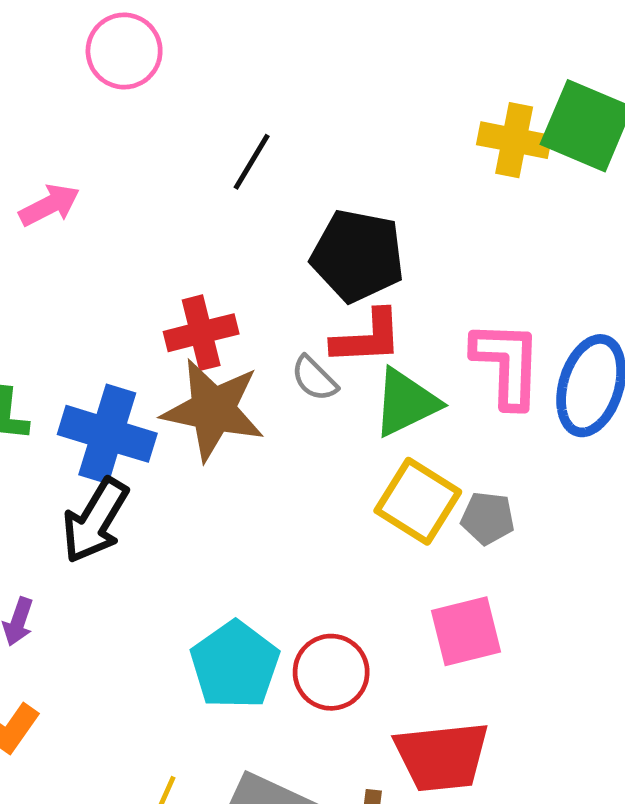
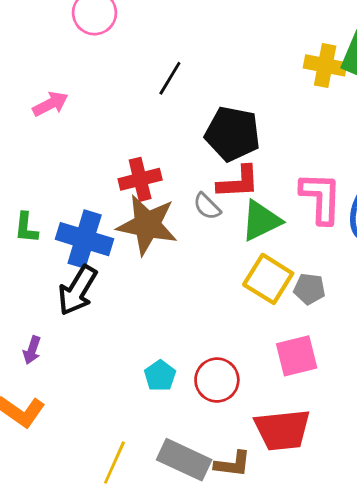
cyan pentagon: (235, 665) -> (160, 376), size x0.6

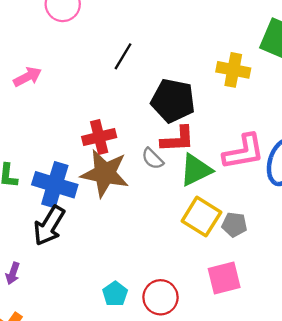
yellow cross: (325, 65) -> (233, 70), moved
pink L-shape: (321, 198) -> (243, 152), turned 78

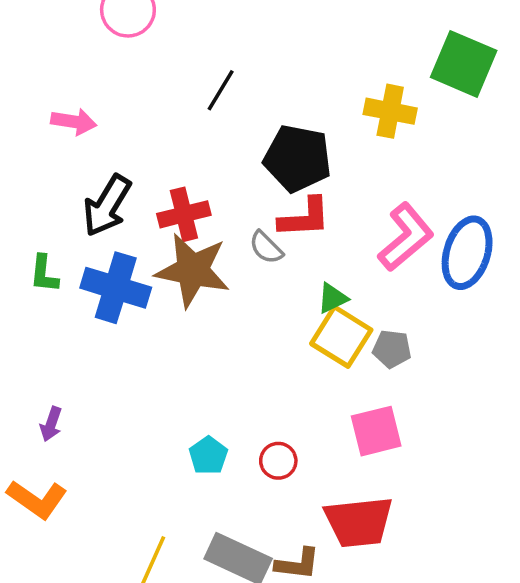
pink arrow: (27, 77) -> (74, 122), turned 36
pink L-shape: (243, 152) -> (406, 237), turned -30
green triangle: (196, 170) -> (332, 298), moved, size x0.6
black arrow: (49, 226) -> (107, 206), moved
red circle: (160, 297) -> (278, 461), size x0.7

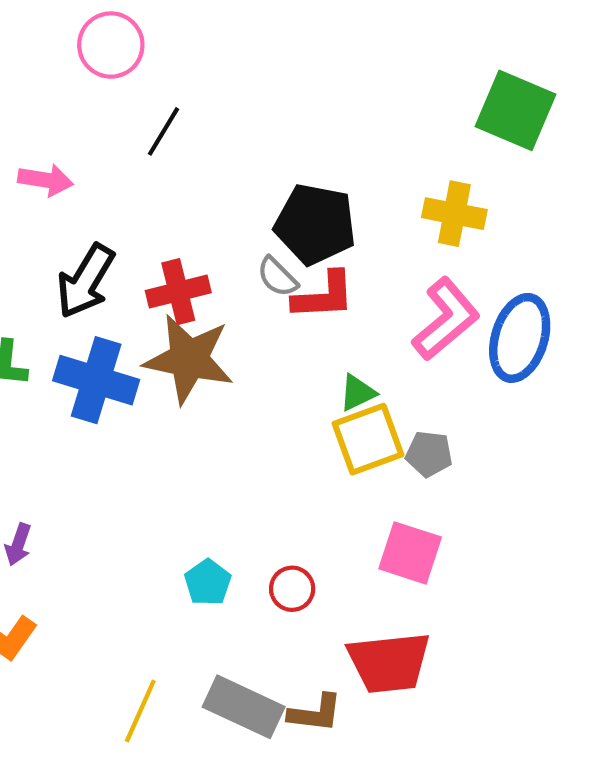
black line: (221, 90) -> (164, 131), moved
yellow cross: (390, 111) -> (454, 214), moved
gray semicircle: (266, 248) -> (277, 277), moved
yellow square: (341, 337) -> (368, 439), turned 38
pink square: (376, 431) -> (410, 553), turned 32

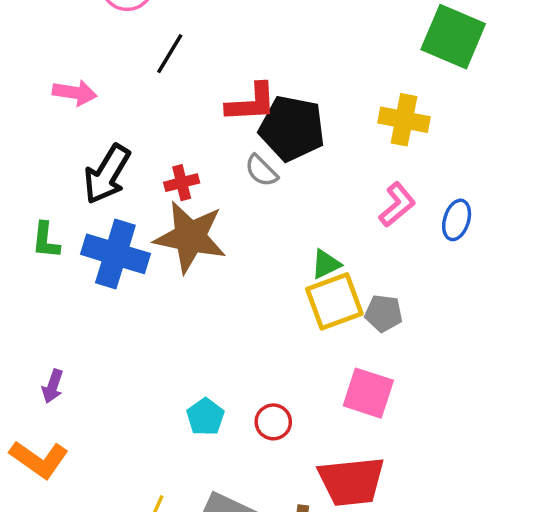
red cross: (178, 292) -> (182, 183), size x0.7
red L-shape: (324, 296) -> (251, 103), moved
pink L-shape: (446, 319) -> (397, 205), size x0.7
blue ellipse: (520, 338) -> (457, 220), size x0.6

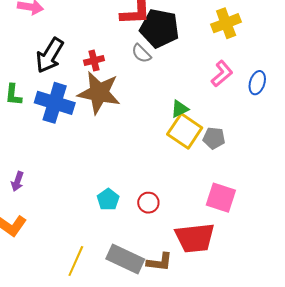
yellow cross: (404, 120) -> (226, 23), turned -32
yellow square: (334, 301) -> (185, 131), turned -36
pink square: (368, 393) -> (221, 198), moved

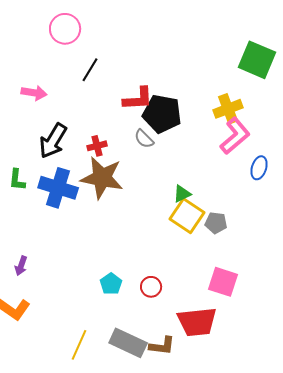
pink L-shape: (222, 74) -> (235, 136), moved, size x1.4

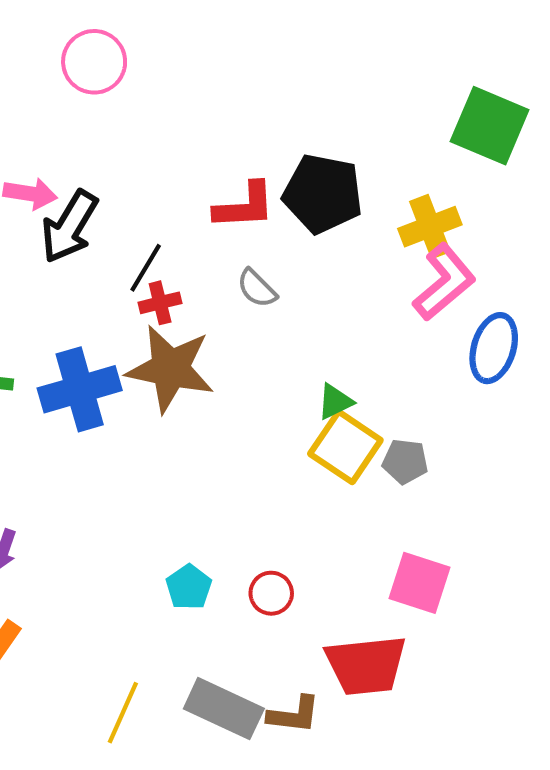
black line: (90, 70) -> (146, 268), moved
black pentagon: (162, 114) -> (323, 194), moved
black arrow: (53, 141) -> (69, 227), moved
blue ellipse: (259, 168) -> (494, 348), size x1.4
blue cross: (58, 188) -> (80, 389), turned -33

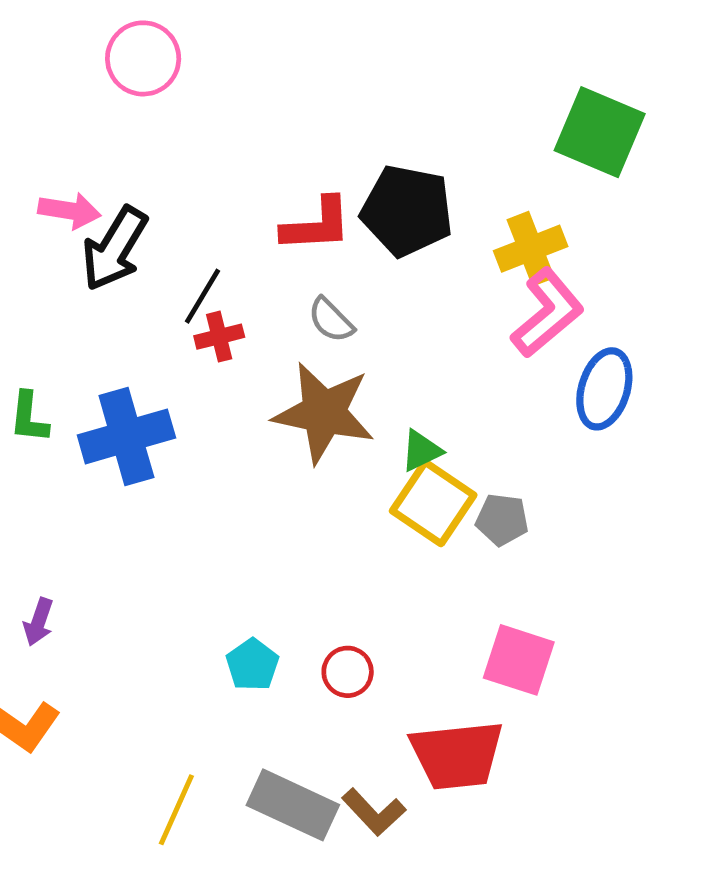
brown star: (170, 369) -> (324, 413), moved
brown L-shape: (294, 715) -> (374, 812), turned 40

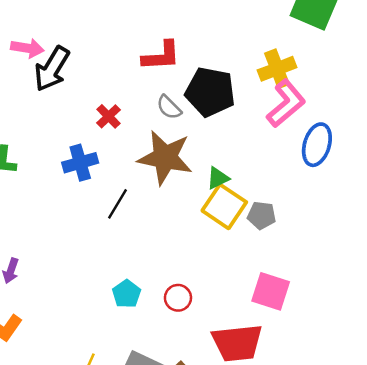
black pentagon: (407, 211) -> (210, 92), moved
black line: (203, 296) -> (117, 204), moved
red cross: (219, 337) -> (108, 116), turned -30
blue cross: (126, 436) -> (80, 163), moved, size x0.7

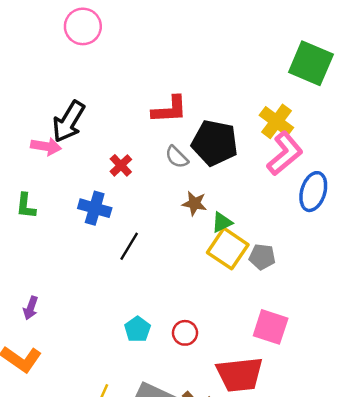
pink arrow: (27, 48) -> (46, 146), moved
yellow cross: (277, 69) -> (276, 121), turned -32
brown star: (165, 158) -> (194, 203), moved, size x0.5
blue cross: (80, 163) -> (95, 208), turned 32

